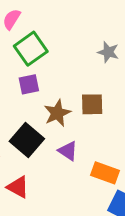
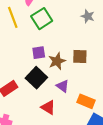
gray star: (108, 52) -> (88, 16), moved
purple square: (29, 84) -> (39, 53), moved
red triangle: (18, 187) -> (48, 107), moved

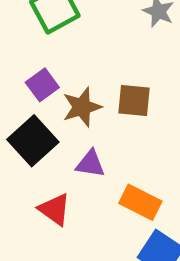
purple square: (39, 53) -> (42, 85), turned -32
purple triangle: (63, 86) -> (90, 164), turned -32

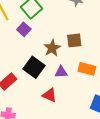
purple square: (42, 85) -> (24, 29), moved
orange rectangle: (140, 202) -> (87, 69), moved

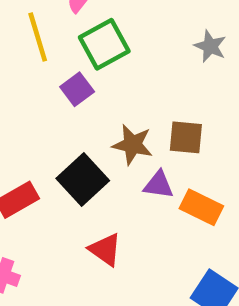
brown star: (52, 48) -> (132, 145), turned 30
purple triangle: (61, 72) -> (159, 185), moved

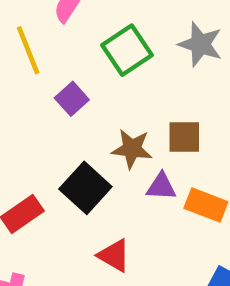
green square: (104, 44) -> (127, 50), moved
gray star: (210, 46) -> (200, 44), size x1.4

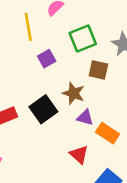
brown square: (184, 137) -> (98, 70), moved
red triangle: (114, 256) -> (79, 155), moved

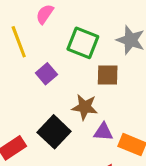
green square: (83, 38) -> (83, 43), turned -36

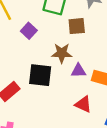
black square: (54, 132) -> (40, 75), turned -30

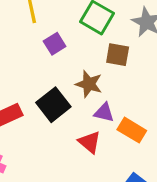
black square: (40, 75) -> (53, 105), turned 30
red triangle: (83, 104) -> (90, 142), moved

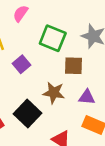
purple triangle: (104, 113) -> (87, 97), moved

